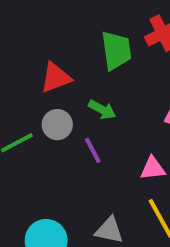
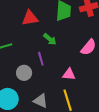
gray circle: (57, 125) -> (24, 73), moved

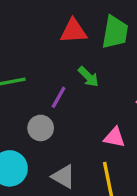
red triangle: (30, 18) -> (73, 31), moved
purple line: (41, 59) -> (59, 97), moved, turned 40

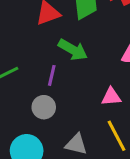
green arrow: (88, 77) -> (73, 50), size x1.4

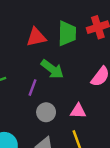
gray circle: (44, 107) -> (46, 112), moved

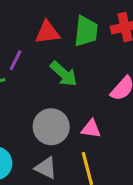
purple line: (33, 88) -> (16, 60), moved
gray circle: (46, 112) -> (51, 127), size x1.5

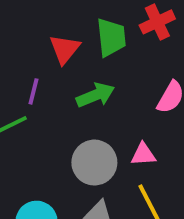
red triangle: (47, 32) -> (65, 49), turned -32
green arrow: (64, 74) -> (95, 95), turned -52

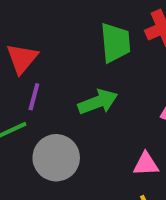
red triangle: (65, 49) -> (22, 58), moved
gray circle: (94, 163) -> (56, 158), moved

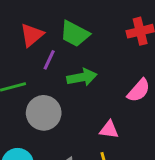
green trapezoid: (115, 43) -> (75, 34), moved, turned 112
purple line: (34, 97) -> (49, 60), moved

